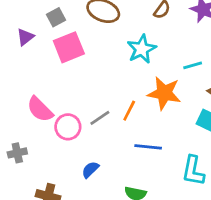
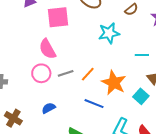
orange star: (164, 93) -> (114, 83), moved
pink semicircle: (40, 109) -> (47, 49), moved

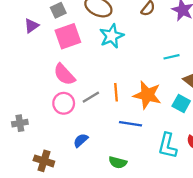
cyan star: (109, 33) -> (112, 36), moved
orange line: (88, 74) -> (116, 92), turned -35

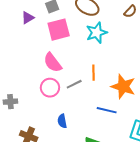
orange line: (116, 92) -> (94, 73), moved
blue semicircle: (81, 140) -> (62, 121), turned -64

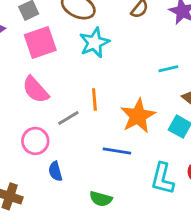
orange star: (123, 87) -> (138, 116), turned 30
pink circle: (50, 88) -> (35, 141), moved

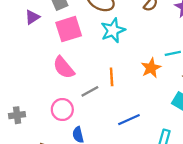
orange star: (138, 116) -> (151, 68), moved, size x0.7
blue line: (117, 151) -> (129, 120), turned -35

